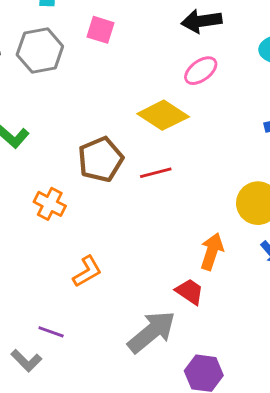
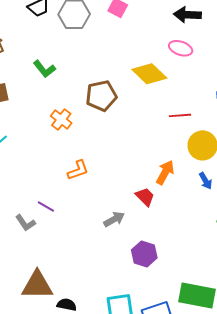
pink ellipse: (201, 71) -> (181, 48), turned 45
red line: (156, 173) -> (180, 115), moved
gray arrow: (152, 332) -> (114, 219), size x0.6

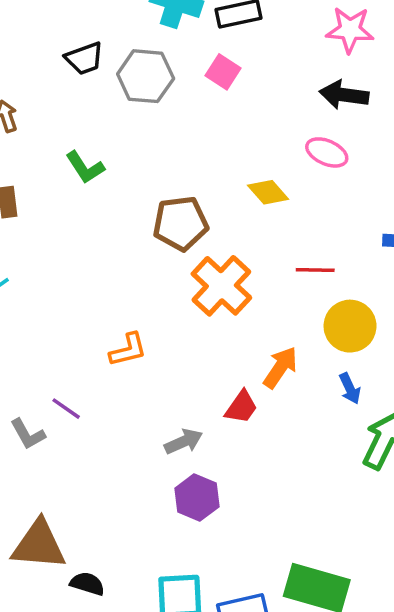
yellow diamond: (149, 74) -> (268, 192), size x0.7
orange cross: (61, 120) -> (221, 286), moved, size x1.6
red trapezoid: (145, 197) -> (241, 407), turned 75
purple hexagon: (144, 254) -> (197, 497), moved

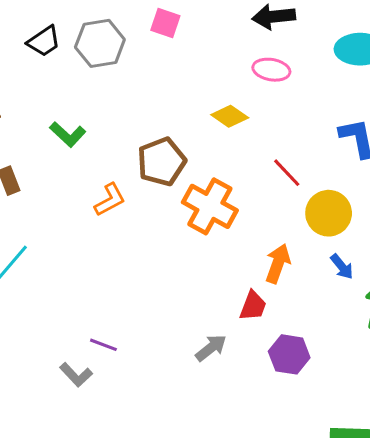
red line: (315, 270) -> (287, 173), turned 60
orange L-shape: (128, 350) -> (110, 200), moved
purple hexagon: (197, 497) -> (289, 354), moved

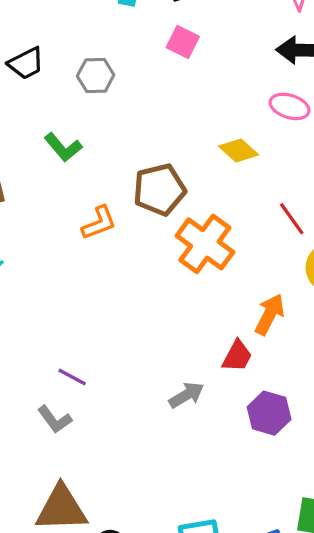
black trapezoid: (44, 41) -> (26, 63), moved
gray hexagon: (100, 43) -> (96, 76), moved, size x0.7
gray L-shape: (76, 375) -> (55, 419), moved

